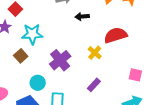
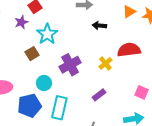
cyan star: (32, 34) -> (47, 34), turned 30

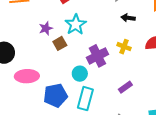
purple star: (21, 22) -> (46, 28), moved
yellow cross: (105, 63) -> (124, 47), moved, turned -32
cyan circle: (44, 83) -> (80, 74), moved

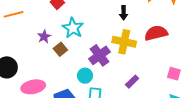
black arrow: (128, 18) -> (124, 13), turned -88
yellow cross: (124, 47) -> (124, 42), size x1.6

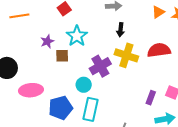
black arrow: (124, 13) -> (121, 30), moved
brown square: (60, 49) -> (62, 56), turned 32
purple rectangle: (132, 82) -> (151, 98), moved, turned -32

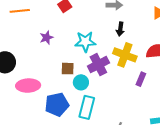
cyan star: (77, 36) -> (85, 42), moved, turned 30
brown square: (62, 56) -> (68, 69), moved
purple rectangle: (151, 98) -> (141, 79), moved

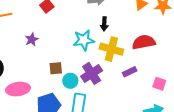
cyan star: (85, 42) -> (84, 40), moved
purple cross: (98, 65) -> (92, 73), moved
purple rectangle: (141, 79) -> (130, 72), turned 48

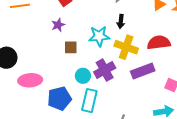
purple star: (32, 39) -> (58, 25), moved
brown square: (56, 68) -> (71, 47), moved
purple rectangle: (130, 72) -> (143, 71), size x1.6

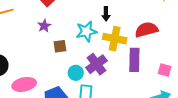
purple rectangle: (143, 71) -> (134, 60), turned -60

